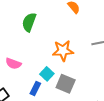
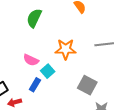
pink semicircle: (13, 64) -> (31, 60), moved
gray square: (66, 84) -> (87, 85), moved

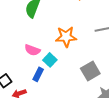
gray square: (87, 85) -> (90, 71), turned 36

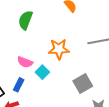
blue rectangle: (38, 74) -> (19, 85), moved

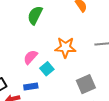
pink semicircle: (25, 62) -> (30, 57), turned 105
blue rectangle: (19, 85) -> (31, 86), moved, turned 48

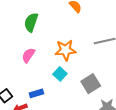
pink semicircle: (30, 57) -> (28, 55), moved
cyan square: (47, 69) -> (60, 74), moved

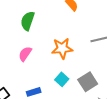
cyan square: (60, 74) -> (62, 79), moved

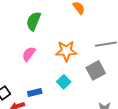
gray square: (88, 82) -> (96, 70), moved

